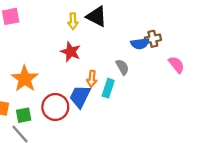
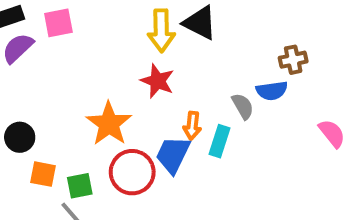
yellow arrow: (73, 21) -> (161, 31), size x1.5
blue semicircle: (140, 43) -> (272, 91), moved
pink semicircle: (176, 65) -> (332, 133), moved
orange star: (25, 79) -> (109, 124), moved

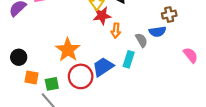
red star: (157, 81) -> (102, 16), moved, turned -30
orange arrow: (192, 126) -> (116, 31), moved
blue trapezoid: (173, 155) -> (103, 67), turned 30

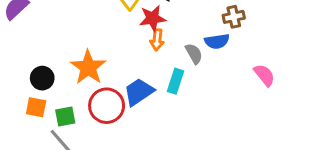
red star: (102, 16) -> (153, 18), moved
black circle: (19, 57) -> (42, 78), moved

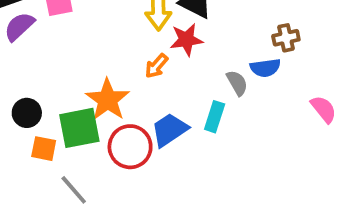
orange arrow: (157, 40) -> (156, 66), moved, turned 35
black circle: (42, 78) -> (27, 113), moved
green square: (65, 116) -> (79, 128), moved, size x1.6

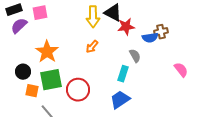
red star: (186, 40) -> (126, 27), moved
blue semicircle: (265, 68) -> (150, 38), moved
orange star: (108, 100) -> (47, 52), moved
blue trapezoid: (170, 130) -> (120, 100), moved

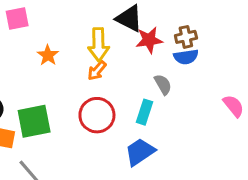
yellow arrow: (93, 17) -> (98, 45), moved
brown cross: (161, 32) -> (186, 37), moved
orange star: (47, 52) -> (48, 55), moved, size x0.6
red circle: (78, 90) -> (97, 115), moved

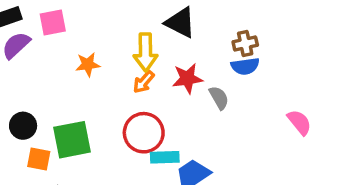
red star: (149, 40) -> (187, 78), moved
orange star: (48, 55) -> (88, 64), turned 30
cyan rectangle: (145, 112) -> (165, 157), moved, turned 70

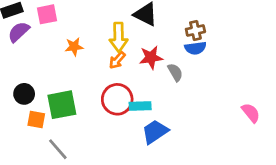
pink semicircle: (299, 122) -> (251, 113), moved
cyan rectangle: (165, 157) -> (140, 106), moved

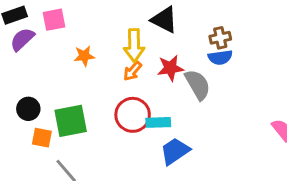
gray semicircle: (175, 72) -> (198, 85), size x1.5

